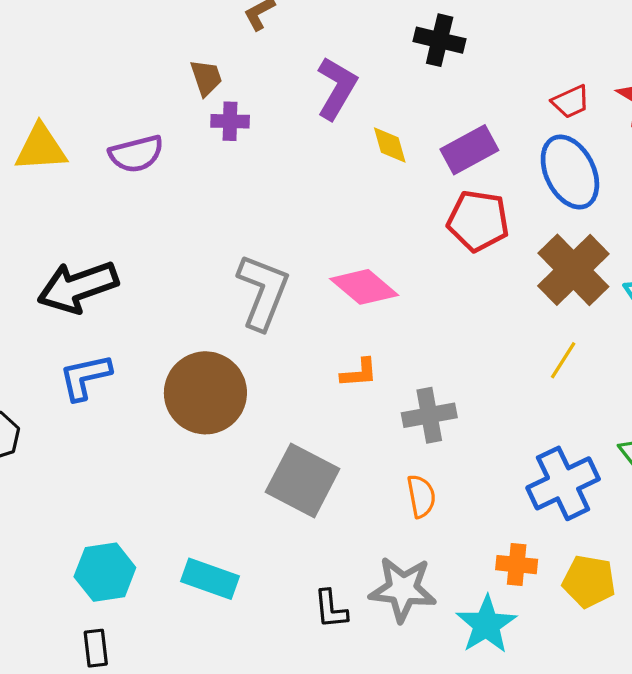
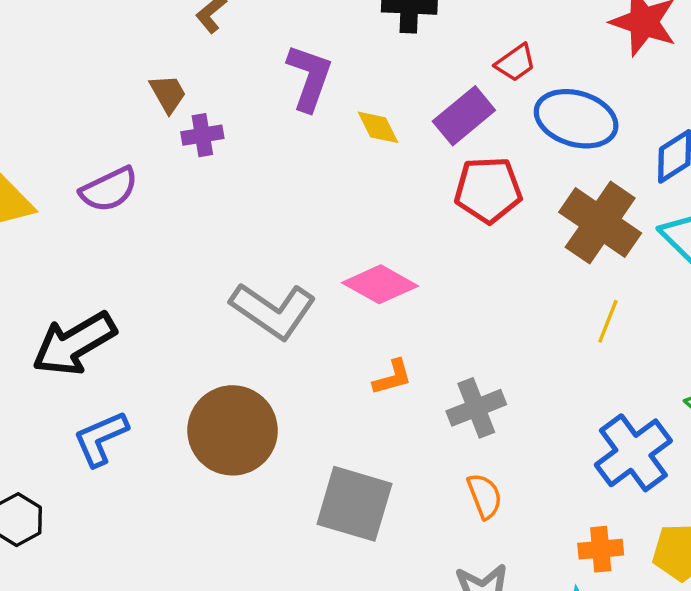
red trapezoid: (571, 102) -> (516, 63), moved
blue ellipse: (570, 172) -> (576, 119), turned -36
gray L-shape: (263, 292) -> (273, 310), turned 114

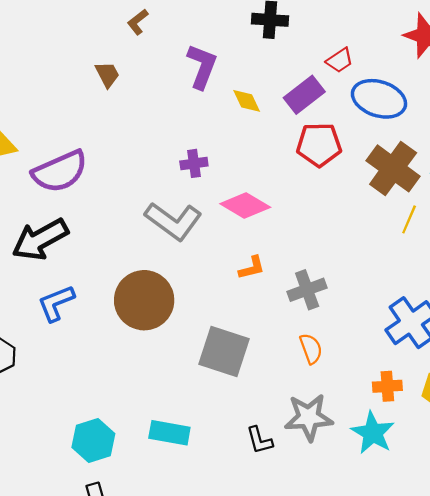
purple cross: (202, 135) -> (194, 163), moved
purple semicircle: (109, 189) -> (60, 171), moved, size x1.4
yellow line: (608, 321) -> (409, 219), moved

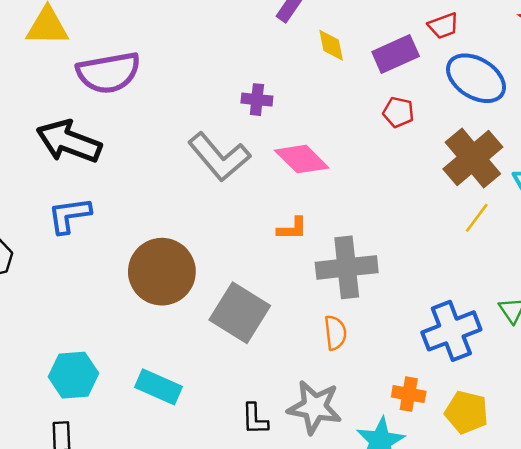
red pentagon: (319, 145) -> (398, 112), size x0.6
black arrow: (40, 239) -> (69, 141), turned 36
gray cross: (307, 290) -> (347, 267), size x1.4
brown circle: (144, 300) -> (162, 272), moved

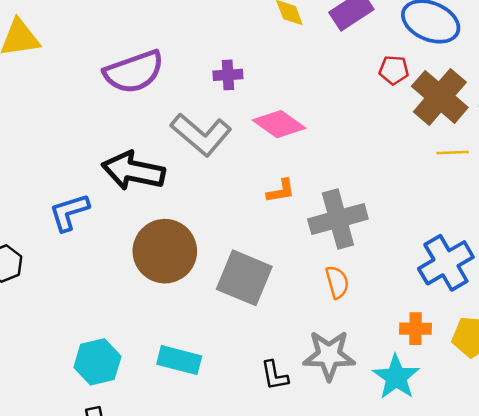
purple semicircle: (108, 73) -> (134, 72), moved
red pentagon: (398, 112) -> (394, 70), moved
black arrow: (69, 141) -> (133, 171), moved
yellow line: (477, 218) -> (453, 153), turned 60

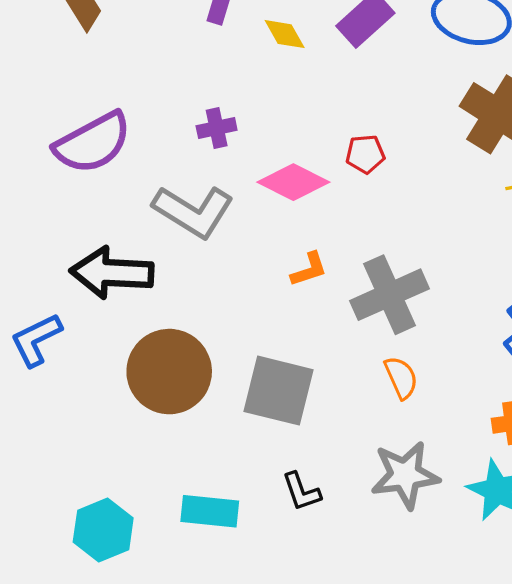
red pentagon: (394, 70) -> (365, 154), moved
black L-shape: (275, 375) -> (301, 492), moved

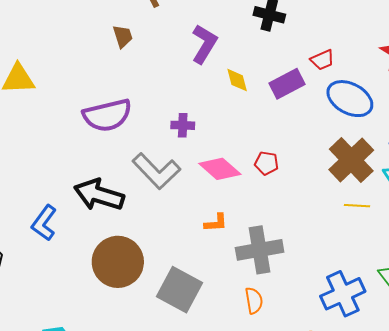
blue L-shape: (36, 340) -> (44, 223), turned -42

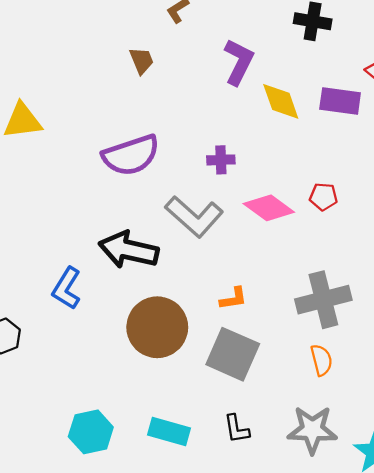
yellow diamond: (237, 80) -> (281, 101), size x1.4
purple rectangle: (287, 84) -> (340, 101), turned 40
orange L-shape: (216, 223) -> (233, 299), moved

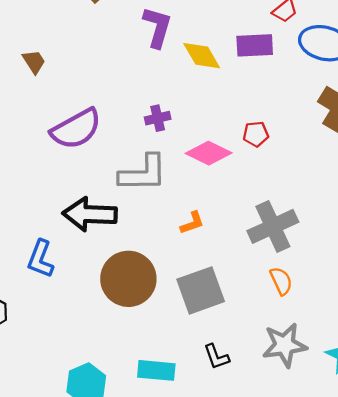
brown trapezoid: (142, 61) -> (34, 62), moved
gray L-shape: (194, 216) -> (143, 173), turned -32
orange L-shape: (233, 299) -> (192, 223), moved
gray square: (233, 354) -> (201, 290), turned -33

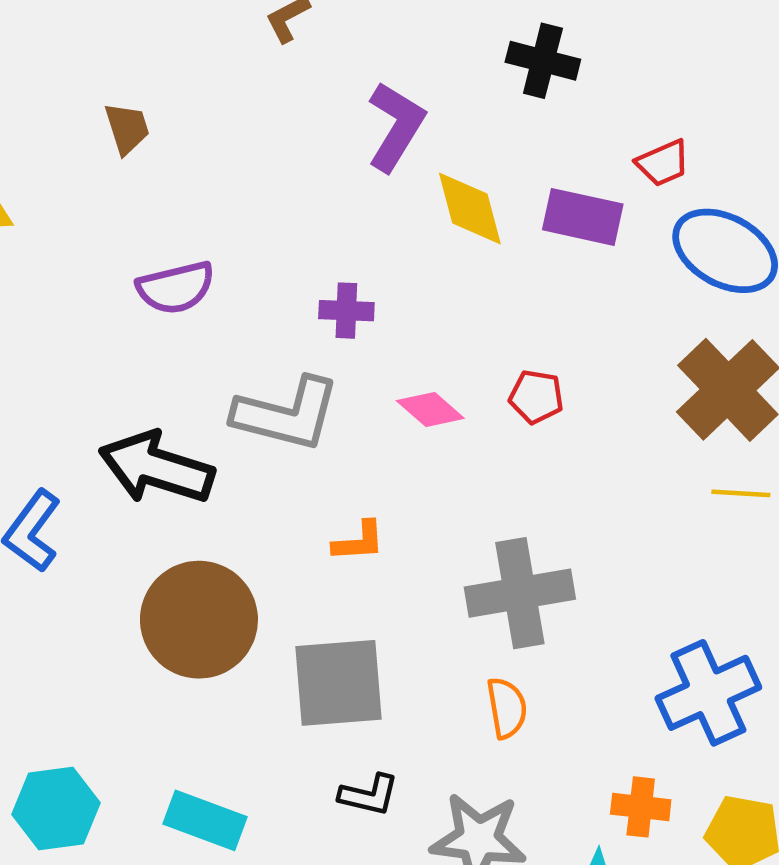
purple semicircle: (76, 129) -> (176, 288), size x0.7
pink diamond: (209, 153) -> (430, 409), size x0.7
black L-shape: (216, 357) -> (369, 795), moved, turned -72

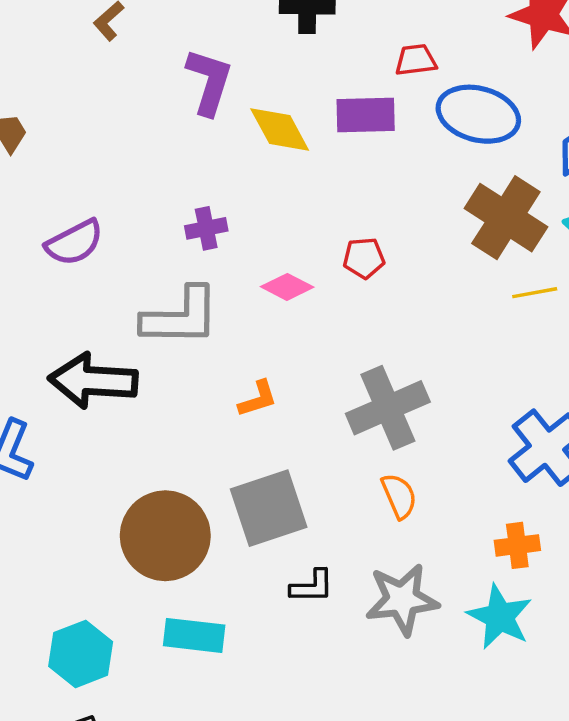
red trapezoid: (663, 163) -> (416, 60), turned -150
brown circle: (199, 620) -> (165, 536), moved

